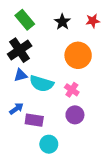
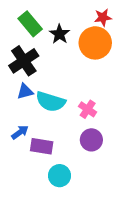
red star: (93, 21) -> (103, 17), moved
black star: (62, 22) -> (59, 34), moved
orange circle: (78, 55) -> (95, 43), moved

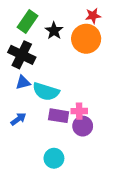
green rectangle: (30, 24) -> (28, 21), turned 75
black cross: (24, 61) -> (22, 55), turned -30
pink cross: (88, 109) -> (79, 111), moved, turned -35
purple rectangle: (42, 146) -> (59, 116), moved

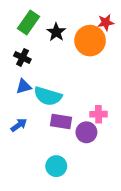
red star: (93, 16) -> (106, 22), moved
black cross: (22, 55) -> (22, 57), size x0.6
pink cross: (79, 111) -> (98, 114), moved

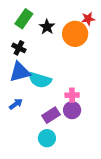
blue triangle: (24, 86) -> (20, 72), size x1.6
pink cross: (98, 114) -> (72, 95), moved
purple rectangle: (61, 121) -> (51, 115), moved, turned -42

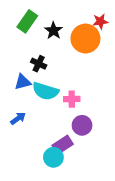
black cross: (19, 48) -> (39, 64), moved
blue triangle: (20, 72) -> (23, 82), size x0.7
pink cross: (72, 95) -> (72, 99), moved
purple rectangle: (51, 115) -> (63, 145), moved

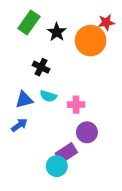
blue triangle: (23, 82) -> (24, 100), moved
cyan semicircle: (45, 91) -> (48, 96), size x0.6

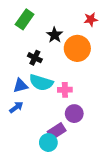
black star: (57, 32) -> (55, 35), moved
orange circle: (91, 41) -> (77, 48), moved
cyan semicircle: (48, 96) -> (41, 83), size x1.6

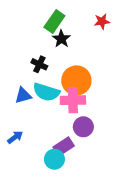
green rectangle: (25, 19) -> (54, 21), moved
orange circle: (77, 48) -> (76, 81), moved
pink cross: (65, 90) -> (73, 100), size x1.5
blue arrow: (16, 107) -> (15, 137), moved

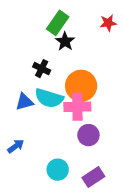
purple rectangle: (64, 146) -> (93, 177), moved

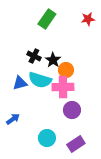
black star: (65, 41) -> (53, 60), moved
orange circle: (81, 86) -> (66, 70), size x0.6

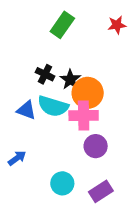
orange circle: (66, 70) -> (88, 93), size x1.5
blue triangle: (20, 83) -> (26, 110), turned 35

